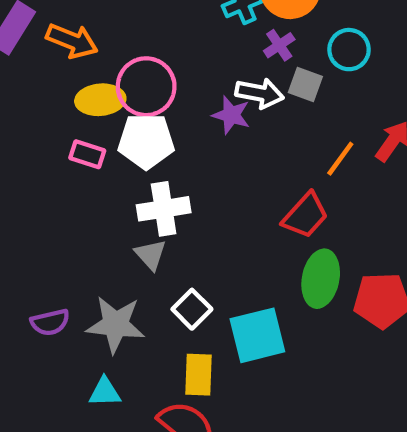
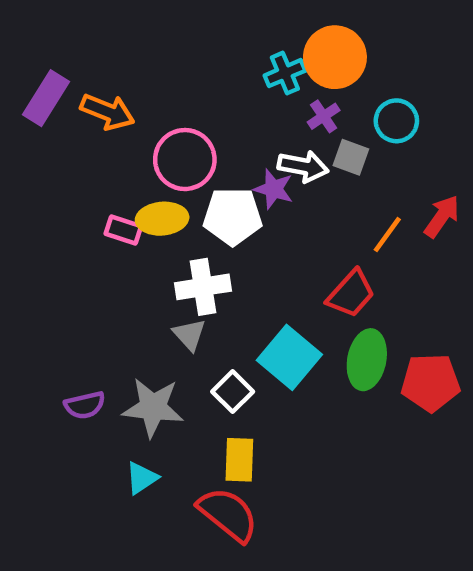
yellow ellipse: (100, 100) -> (162, 219), moved
white pentagon: (146, 141) -> (233, 216), moved
cyan square: (257, 335) -> (289, 357), moved, turned -36
cyan triangle: (105, 392) -> (142, 478), turned -32

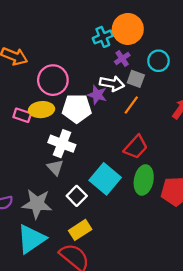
orange line: (387, 235) -> (131, 105), moved
white cross: (203, 287) -> (62, 144), turned 30
yellow rectangle: (239, 460) -> (80, 230), turned 55
cyan triangle: (142, 478) -> (31, 239), size x1.8

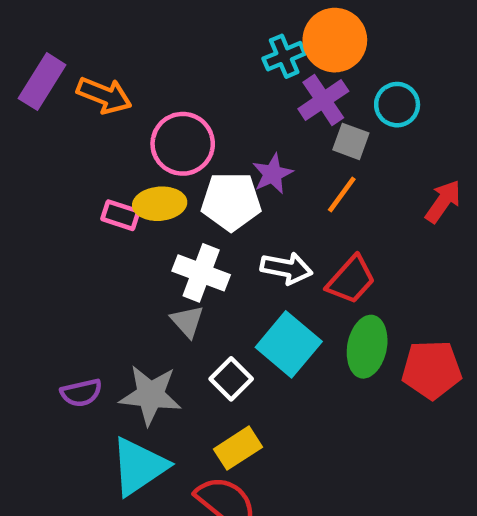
purple cross: (122, 58) -> (323, 100), size x1.5
white arrow: (112, 83) -> (286, 268), moved
purple star: (97, 95) -> (273, 174), turned 30

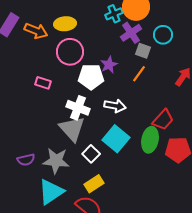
yellow ellipse: (160, 204) -> (65, 24), moved
red trapezoid: (351, 280) -> (163, 120), moved
gray triangle: (187, 321) -> (72, 129), size x1.8

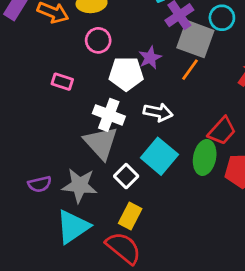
gray square: (143, 51) -> (195, 39), size x1.8
pink circle: (70, 52) -> (98, 40), size x0.7
yellow rectangle: (94, 184) -> (130, 216), turned -30

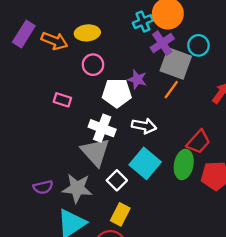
purple star: (150, 58) -> (137, 79), turned -30

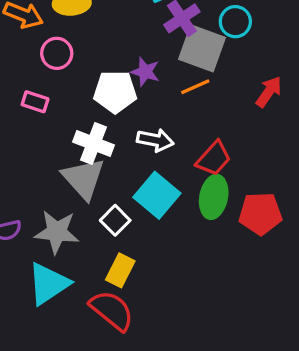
pink circle: (93, 65) -> (57, 53), moved
orange line: (171, 90) -> (195, 87), turned 30
red trapezoid: (198, 142) -> (214, 159), moved

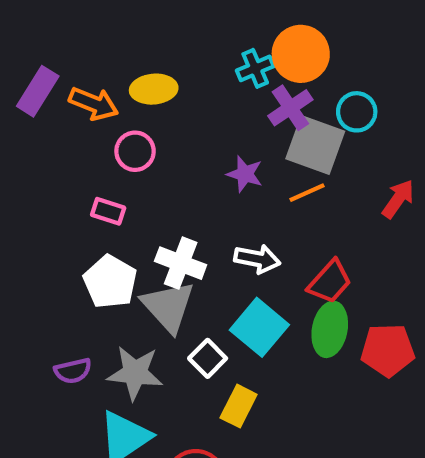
white pentagon: (115, 92) -> (110, 282), moved, turned 30
yellow rectangle: (120, 270) -> (239, 406), moved

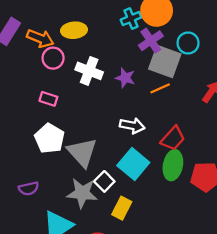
pink circle: (135, 151) -> (53, 58), moved
white cross: (181, 263) -> (89, 71), moved
gray star: (135, 373) -> (82, 193), moved

